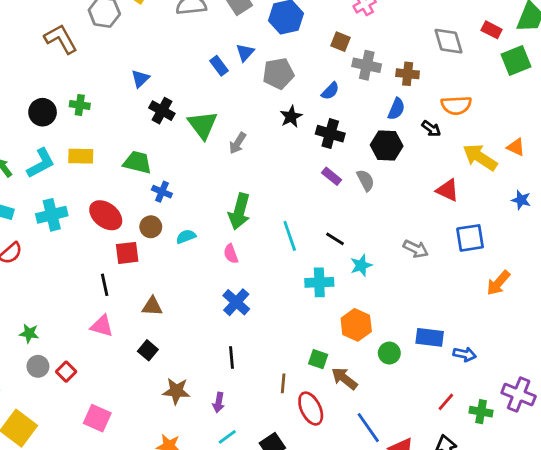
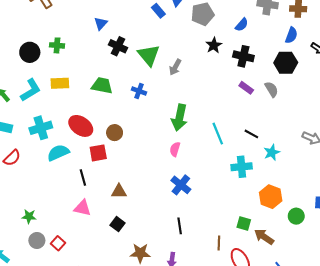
blue cross: (162, 192) -> (139, 91), moved
cyan semicircle: (186, 237) -> (58, 153), moved, size x1.5
pink semicircle: (231, 254) -> (175, 149), turned 40

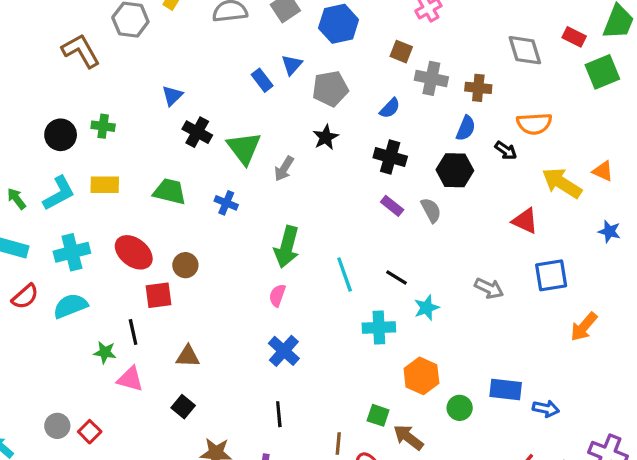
black star: (214, 45) -> (326, 137), moved
cyan semicircle: (58, 153) -> (70, 306), moved
green star: (29, 216) -> (105, 352), moved

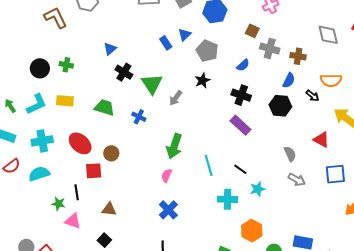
gray pentagon: (330, 89) -> (207, 51), turned 30
purple rectangle: (392, 206) -> (240, 125), size x1.5
gray semicircle: (431, 210) -> (290, 154), moved

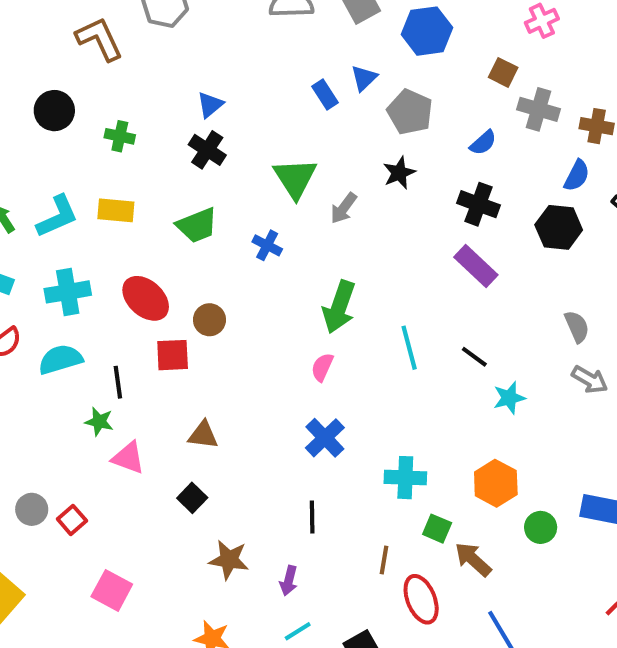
black circle: (40, 68) -> (54, 111), moved
black cross: (124, 72) -> (207, 150), moved
green trapezoid: (105, 108) -> (197, 225), turned 140
black line: (77, 192) -> (118, 382), moved
cyan cross: (228, 199) -> (405, 478), moved

